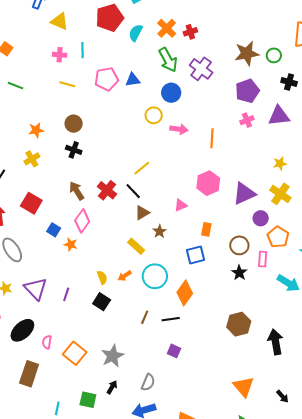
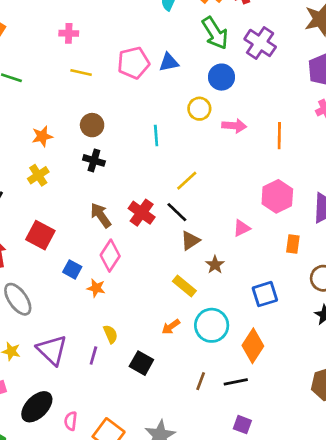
cyan line: (82, 50) -> (156, 136), moved
orange rectangle: (206, 229) -> (293, 244), moved
yellow semicircle: (102, 277) -> (110, 334), moved

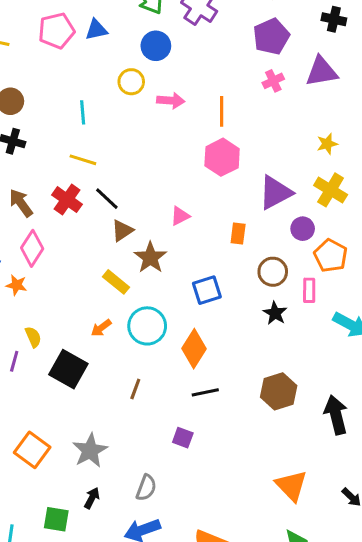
yellow line: (187, 181) -> (83, 160), moved, turned 60
pink hexagon: (277, 196) -> (222, 157), moved
brown star: (215, 265) -> (150, 258), size x1.5
black square: (141, 363) -> (68, 369), size x1.4
black line: (236, 382) -> (205, 392), moved

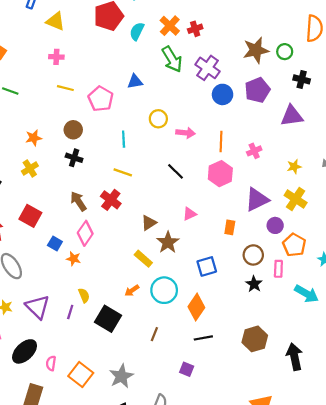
pink pentagon: (56, 31) -> (101, 99), moved, turned -30
blue circle: (156, 46) -> (223, 94), moved
pink cross: (273, 81) -> (254, 151), moved
black line: (107, 199) -> (175, 171), moved

